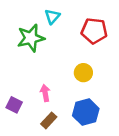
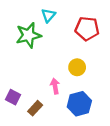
pink arrow: (45, 93) -> (55, 86), moved
brown rectangle: (49, 120) -> (35, 108), moved

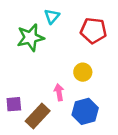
purple square: (13, 97) -> (14, 104), turned -32
brown rectangle: (35, 108) -> (38, 116), size x1.5

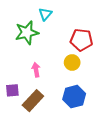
red pentagon: (93, 31) -> (81, 40), moved
pink arrow: (59, 92) -> (36, 70), moved

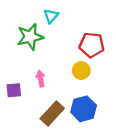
purple square: (12, 90) -> (14, 90), moved
brown rectangle: (33, 101) -> (52, 113), moved

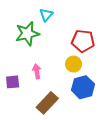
blue hexagon: (84, 109) -> (83, 87), moved

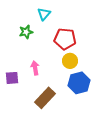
green star: (27, 34) -> (26, 32), size x0.6
red pentagon: (83, 41) -> (65, 39), moved

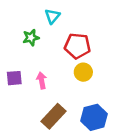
purple square: (12, 78) -> (14, 78), moved
blue hexagon: (79, 83) -> (94, 117), moved

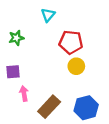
green star: (31, 38) -> (16, 38), moved
pink arrow: (42, 80) -> (24, 93), moved

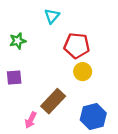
pink arrow: (24, 93) -> (31, 120), moved, turned -144
brown rectangle: (49, 107) -> (53, 101), moved

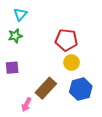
cyan triangle: (52, 16) -> (20, 14), moved
blue hexagon: (93, 116) -> (81, 89), moved

